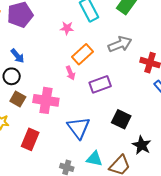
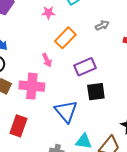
gray arrow: (120, 44) -> (102, 25), size x0.6
pink arrow: (70, 73) -> (47, 60), moved
black square: (121, 119) -> (96, 92), moved, turned -30

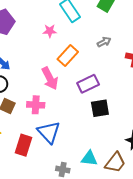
pink arrow: (47, 60) -> (50, 78), size x1.6
pink cross: (32, 86) -> (36, 105), size x0.7
blue triangle: (66, 111) -> (49, 132), moved

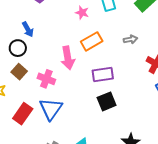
black square: (100, 108) -> (107, 101), turned -30

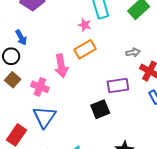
pink star: (82, 13) -> (85, 25), moved
gray arrow: (130, 39) -> (133, 52), moved
purple rectangle: (103, 75) -> (118, 86), moved
red rectangle: (23, 114) -> (16, 135), moved

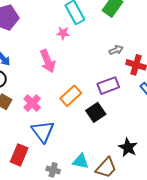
orange rectangle: (85, 49) -> (71, 96), moved
pink arrow: (61, 66) -> (48, 61), moved
pink cross: (40, 87) -> (32, 103), turned 36

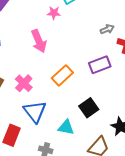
black square: (96, 112) -> (89, 108), moved
cyan triangle: (81, 161) -> (66, 127), moved

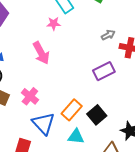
orange rectangle: (62, 75) -> (72, 110), moved

